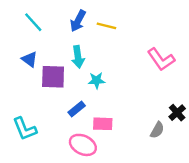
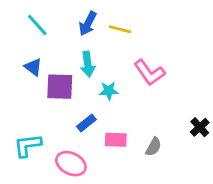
pink L-shape: (161, 59) -> (149, 73), moved
cyan L-shape: (25, 129) -> (28, 145), turned 105
gray semicircle: (157, 130) -> (154, 147), moved
pink ellipse: (83, 145) -> (71, 164), moved

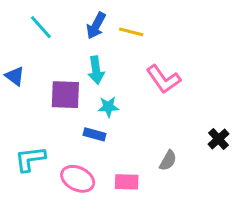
blue triangle: (33, 67) -> (15, 76), moved
cyan star: (109, 91) -> (108, 107), moved
blue rectangle: (86, 123) -> (94, 134), turned 54
pink rectangle: (116, 140) -> (127, 182), moved

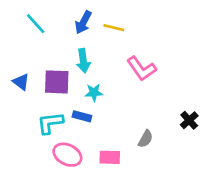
blue triangle: (15, 76) -> (21, 82), moved
cyan L-shape: (30, 159) -> (50, 123), moved

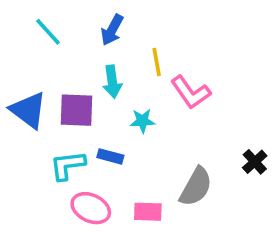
yellow line: (114, 28) -> (157, 62), moved, turned 66
blue triangle: (21, 82) -> (28, 110), size x1.6
cyan star: (94, 92) -> (142, 121), moved
gray semicircle: (145, 139) -> (196, 187), size x1.6

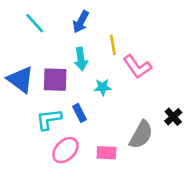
blue rectangle: (110, 156) -> (80, 113), turned 48
black cross: (255, 162) -> (173, 117), moved
pink ellipse: (91, 208) -> (65, 150), turned -72

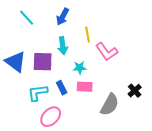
pink rectangle: (106, 153) -> (85, 87), moved

